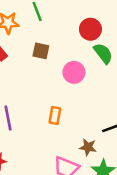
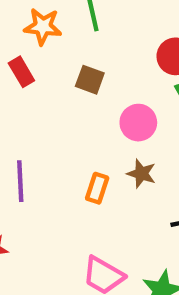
brown star: (88, 147) -> (141, 174), moved

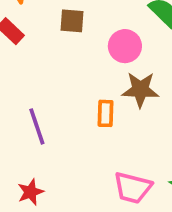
brown star: (141, 174) -> (140, 90), size x1.4

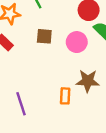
pink circle: (125, 46) -> (77, 42), moved

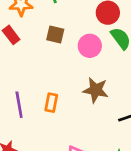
orange rectangle: (65, 96) -> (51, 103), moved

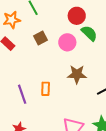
brown square: (55, 34) -> (40, 38), turned -32

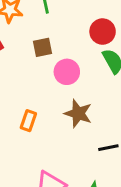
pink circle: (67, 42) -> (67, 72), moved

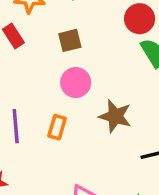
pink circle: (67, 72) -> (76, 83), moved

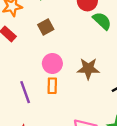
pink circle: (76, 83) -> (52, 63), moved

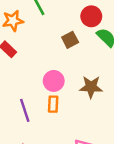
brown square: (46, 27) -> (70, 40), moved

